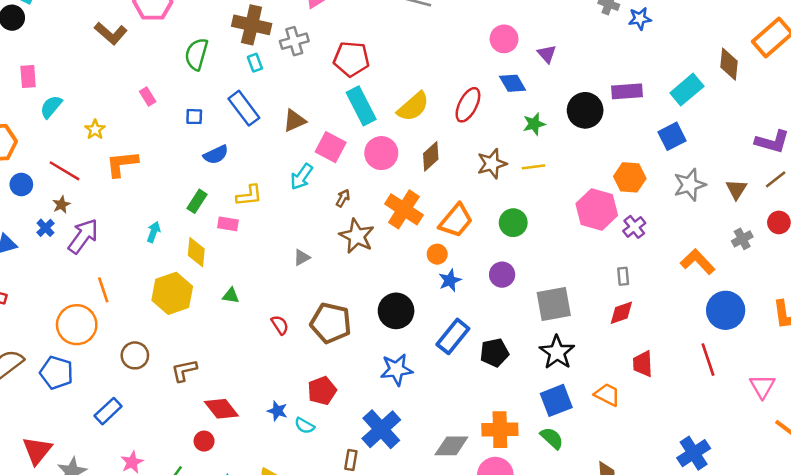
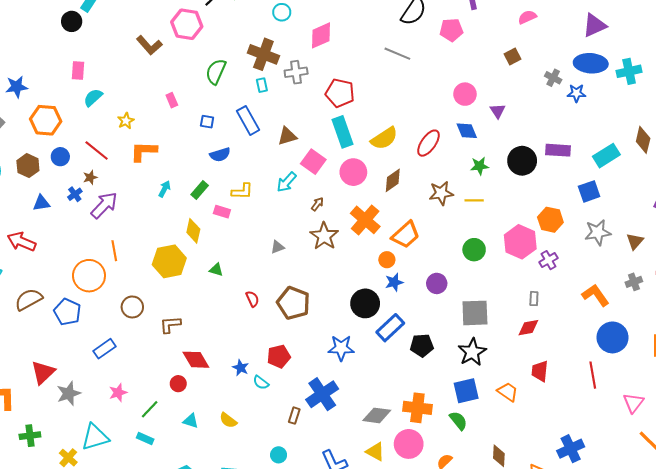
green circle: (513, 223) -> (474, 250), moved
cyan arrow: (154, 232) -> (165, 189), moved
black circle: (396, 311) -> (365, 303), moved

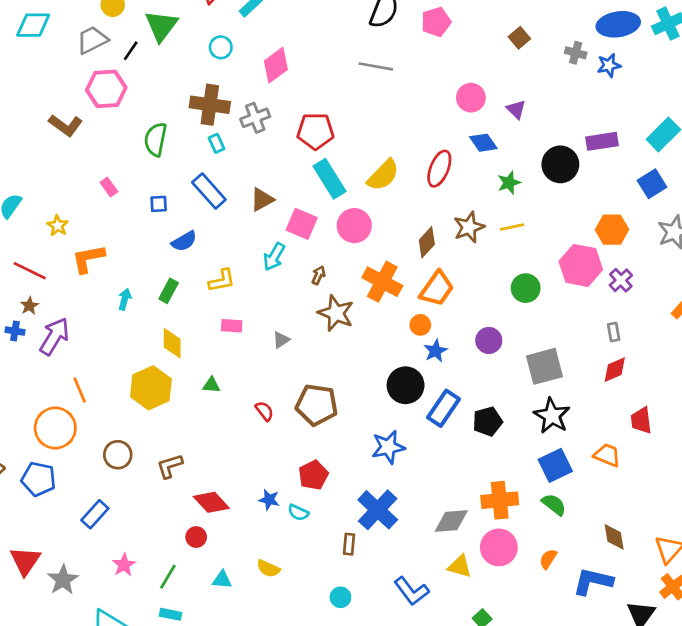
brown diamond: (393, 180) -> (427, 242), moved
blue cross: (75, 194) -> (15, 331), turned -32
pink rectangle: (222, 212) -> (232, 326), moved

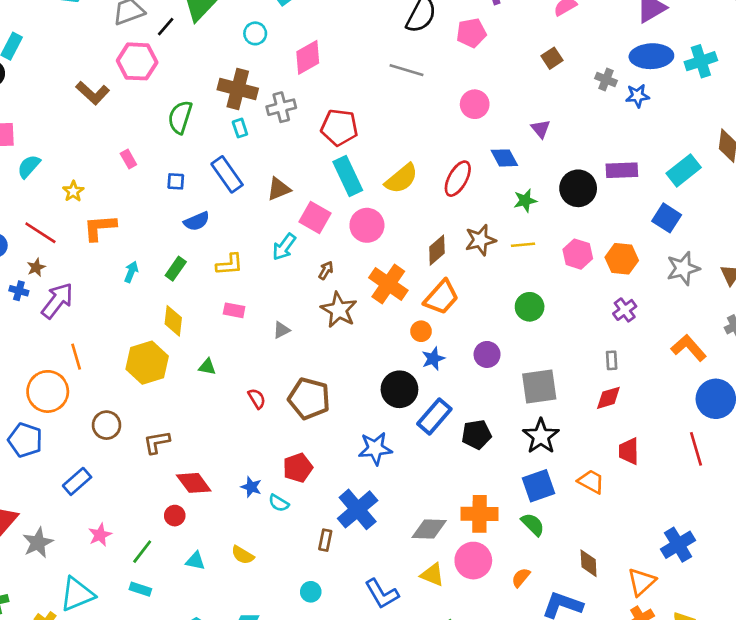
pink circle: (471, 98) -> (475, 104), moved
blue square: (652, 184) -> (667, 218), turned -32
pink hexagon: (581, 265) -> (578, 254), moved, size x0.7

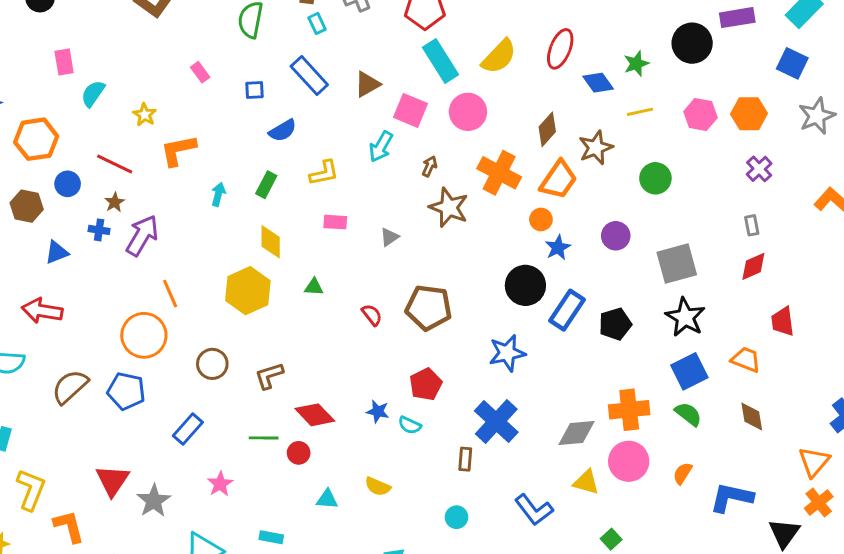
blue diamond: (504, 158) -> (598, 83), moved
brown star: (480, 240) -> (596, 148), moved
green line: (142, 552) -> (264, 438), moved, turned 60
brown diamond: (589, 563) -> (752, 417), moved

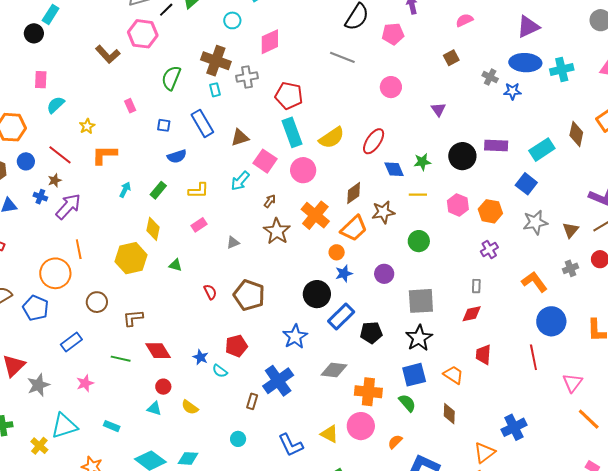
pink rectangle: (335, 222) -> (199, 225), turned -49
blue star: (507, 353) -> (295, 337), turned -30
gray diamond: (576, 433) -> (334, 370), moved
red circle: (299, 453) -> (163, 387), moved

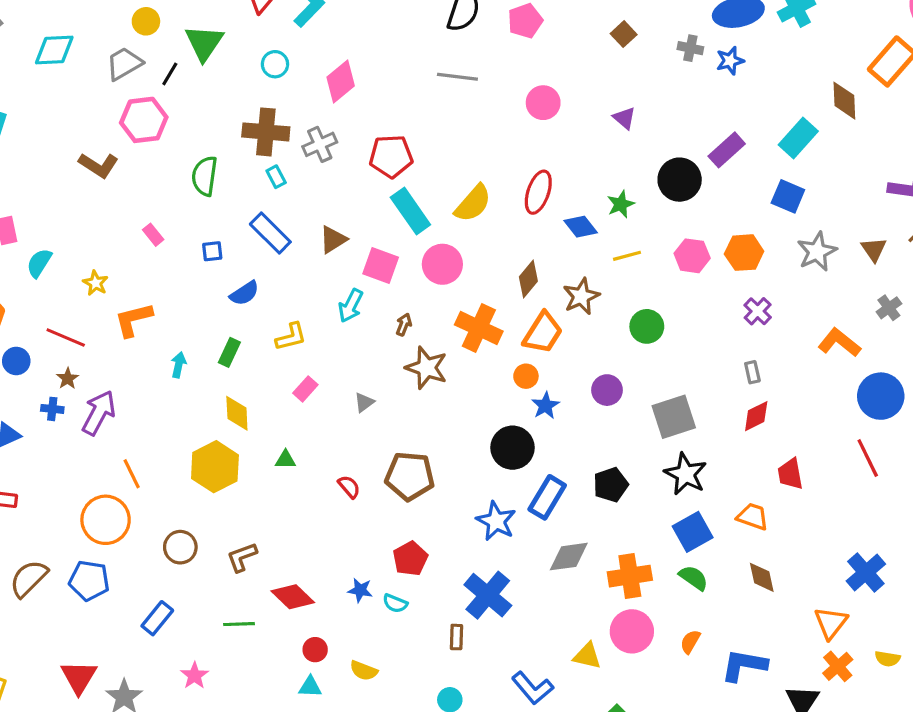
purple rectangle: (496, 145) -> (727, 150), turned -30
blue rectangle: (341, 316) -> (547, 497), moved

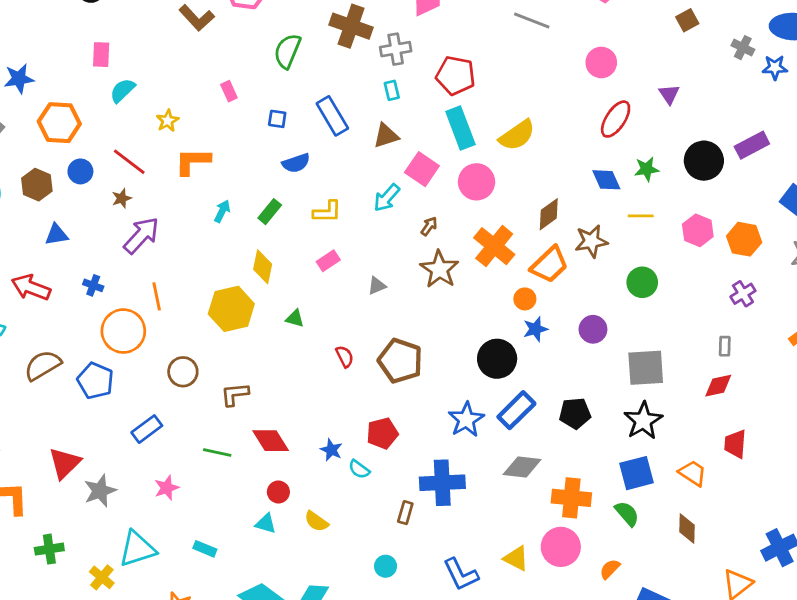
cyan rectangle: (276, 177) -> (392, 90), moved
red ellipse: (538, 192) -> (616, 119), moved
blue cross: (52, 409) -> (93, 285), moved
blue cross: (488, 595) -> (442, 483), turned 33

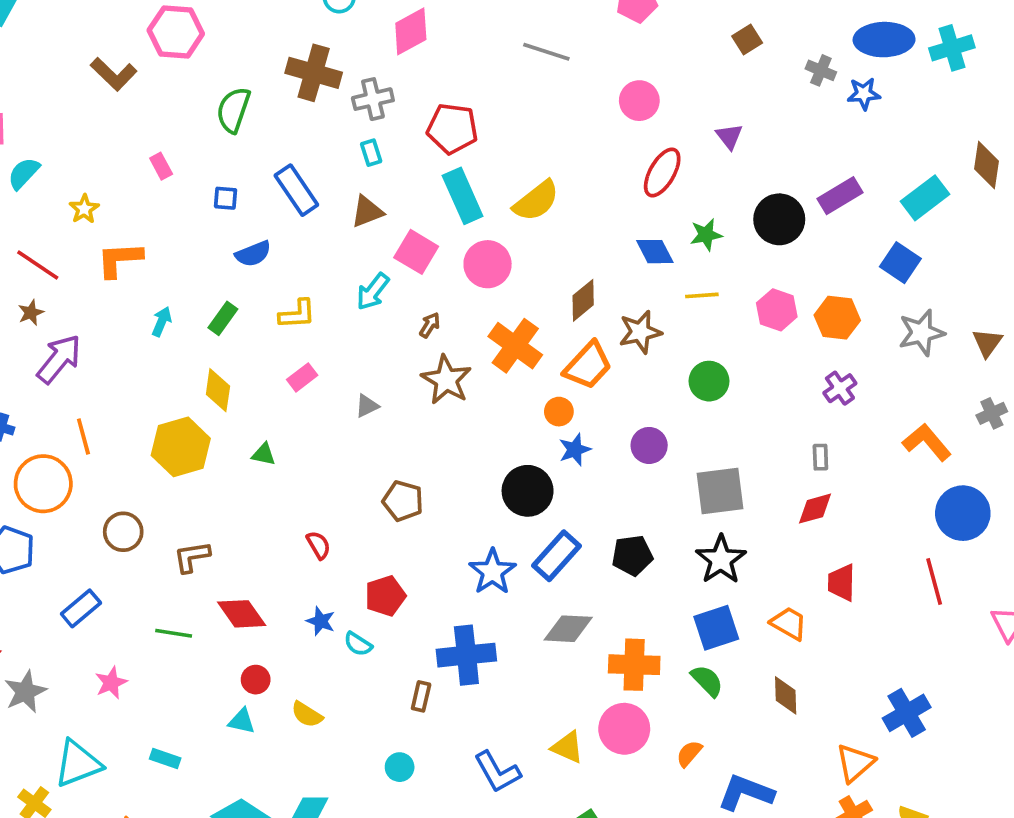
red semicircle: (345, 356) -> (318, 545), moved
brown pentagon: (400, 361) -> (403, 501), size x0.7

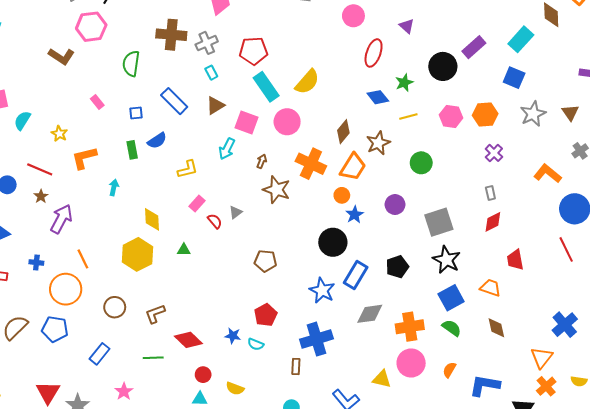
green rectangle: (223, 318) -> (132, 150), moved, turned -36
red semicircle: (318, 545) -> (215, 221), moved

